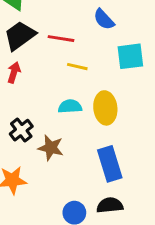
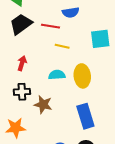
blue semicircle: (104, 19) -> (71, 12), moved, turned -56
red arrow: (14, 72) -> (22, 63), moved
black cross: (21, 130) -> (22, 92), turned 35

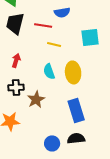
black trapezoid: (21, 24) -> (15, 23), turned -40
cyan semicircle: (57, 75) -> (49, 71), turned -105
brown star: (43, 105) -> (36, 99), turned 30

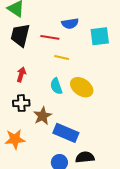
cyan square: (90, 37) -> (100, 36), moved
yellow ellipse: (73, 72) -> (82, 87), turned -50
blue rectangle: (76, 110) -> (66, 133), moved, turned -50

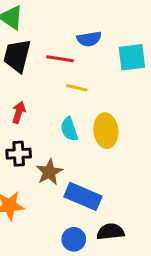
yellow ellipse: (82, 87) -> (106, 131), turned 50

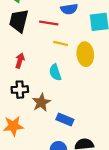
yellow ellipse: (106, 131) -> (85, 54), moved
blue rectangle: (83, 196) -> (65, 120), size x0.7

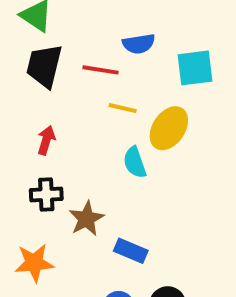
yellow ellipse: (85, 54) -> (169, 128), turned 40
cyan semicircle: (55, 72) -> (135, 162), moved

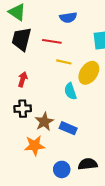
blue semicircle: (139, 44) -> (68, 17), moved
blue rectangle: (131, 251) -> (68, 128), moved
orange star: (34, 263) -> (35, 146), moved

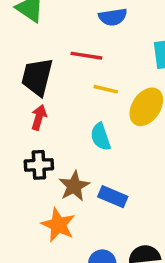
black trapezoid: (22, 39) -> (37, 77), moved
cyan semicircle: (70, 91) -> (100, 137), moved
orange star: (35, 146) -> (58, 225), turned 30

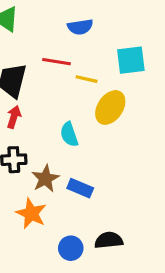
yellow line: (106, 89) -> (87, 79), moved

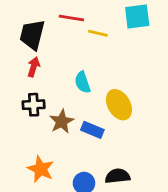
yellow ellipse: (110, 107) -> (119, 105), moved, turned -64
orange star: (31, 213) -> (41, 169), moved

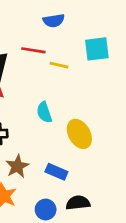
brown star: (62, 121) -> (17, 166), moved
blue rectangle: (92, 130) -> (56, 172), moved

